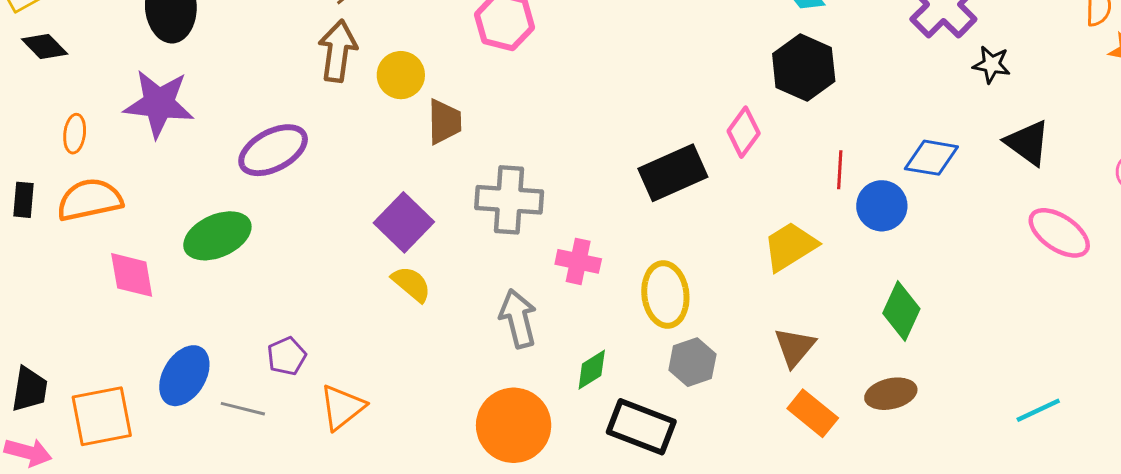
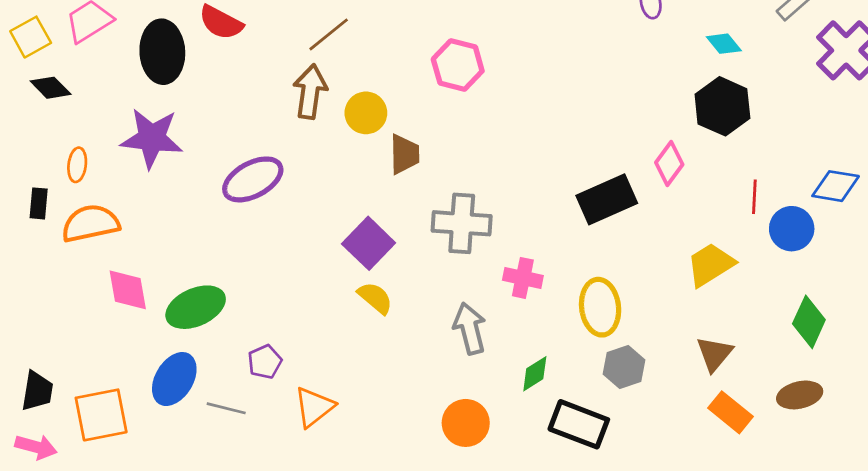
black rectangle: (24, 200) -> (39, 203), moved
green ellipse: (217, 236) -> (196, 307), moved
orange circle: (514, 425) -> (466, 423), size x0.7

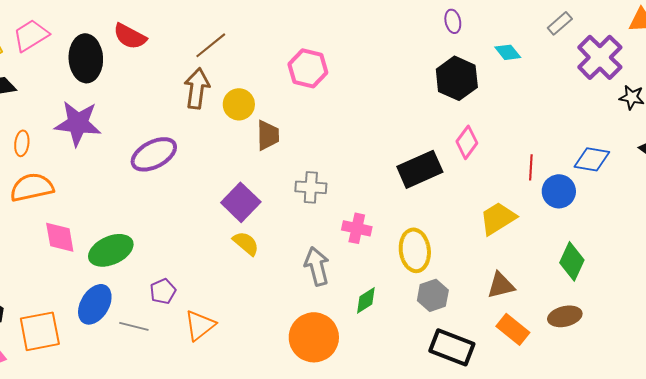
black hexagon: (722, 106) -> (457, 78), moved
gray cross: (462, 223) -> (311, 187), size x0.7
brown triangle: (714, 354) -> (501, 285), turned 36
orange circle: (466, 423) -> (314, 337), size x1.4
black rectangle: (579, 424) -> (452, 347), moved

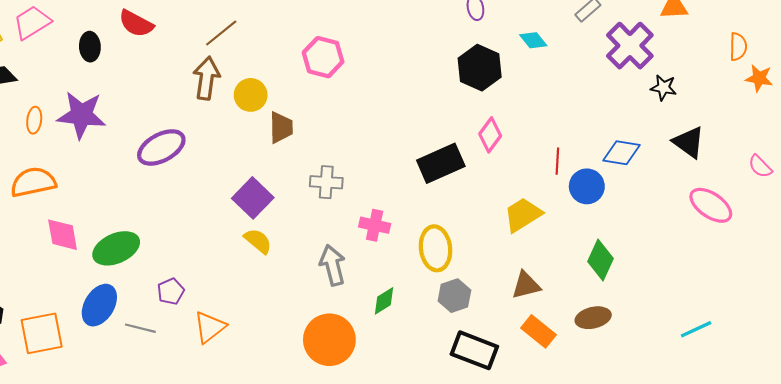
black ellipse: (86, 58) -> (90, 47), size x0.6
orange ellipse: (22, 143) -> (34, 120), moved

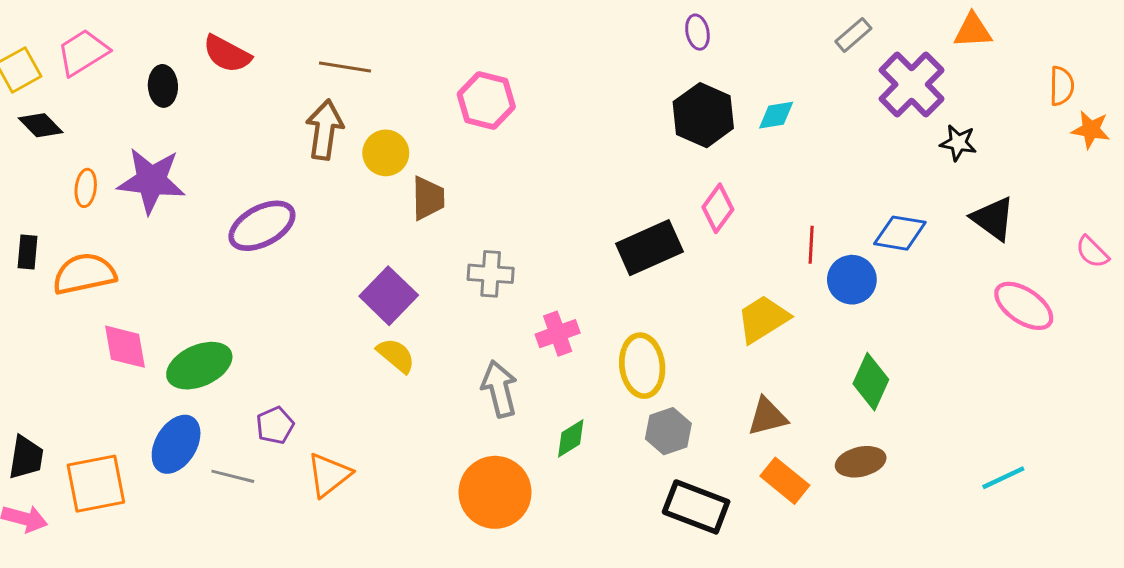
brown line: (221, 33) -> (345, 67), turned 48
cyan diamond: (533, 40) -> (776, 115), moved, turned -60
pink cross: (375, 225) -> (558, 334), turned -32

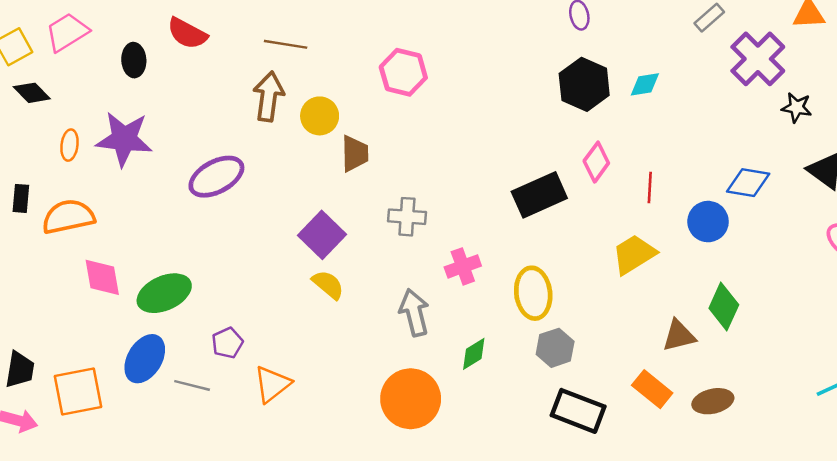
red line: (811, 245) -> (650, 188), moved
brown triangle: (767, 417) -> (679, 336), moved
brown ellipse: (861, 462) -> (713, 401), moved

